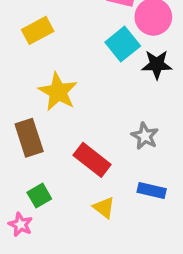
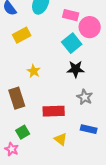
black star: (157, 65) -> (76, 69), moved
yellow star: (58, 92) -> (34, 71), size x0.6
red rectangle: (92, 160) -> (54, 111), turned -40

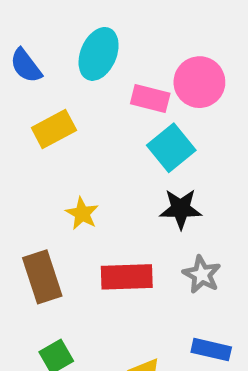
pink rectangle: (71, 15) -> (150, 99), moved
pink circle: (90, 27) -> (199, 82), moved
red rectangle: (54, 111) -> (127, 277), moved

